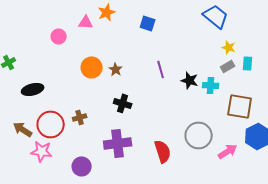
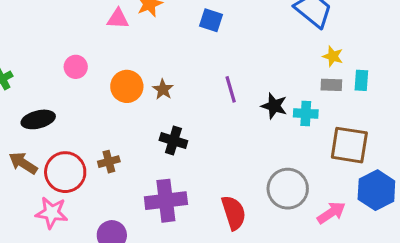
pink circle: (59, 36) -> (76, 67), moved
gray rectangle: (228, 66) -> (331, 85), turned 32
brown arrow: (23, 129) -> (23, 163), moved

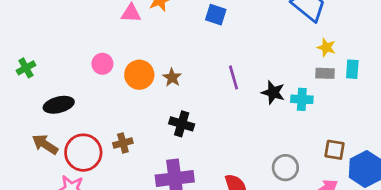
pink circle: (76, 67) -> (102, 64), moved
brown square: (349, 145) -> (335, 150), moved, size x0.6
gray circle: (288, 189) -> (285, 168), size x0.7

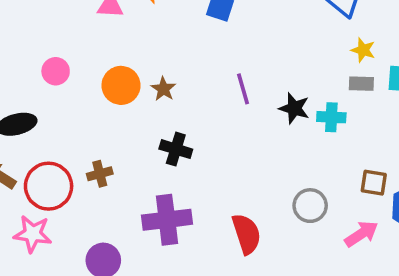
pink circle: (102, 64) -> (56, 71), moved

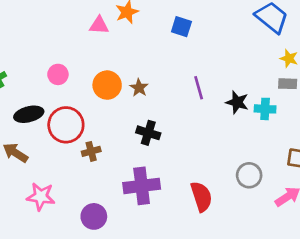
red circle: (49, 186) -> (66, 125), moved

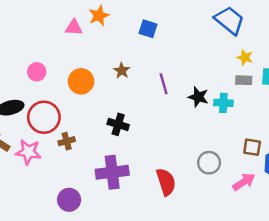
brown star: (139, 88) -> (122, 71), moved
pink star: (41, 197) -> (28, 152), moved

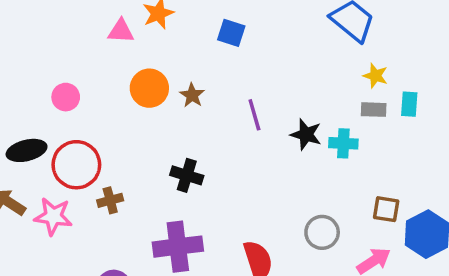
orange circle: (81, 81) -> (149, 88), moved

